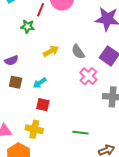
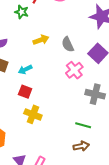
yellow cross: (34, 129) -> (33, 114), moved
green line: (81, 133) -> (83, 125), moved

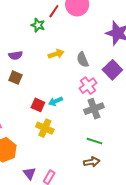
cyan arrow: (25, 69) -> (56, 101), moved
gray cross: (95, 94) -> (94, 109), moved, turned -36

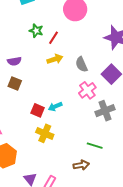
red line: (54, 11) -> (53, 38), moved
gray cross: (94, 109) -> (105, 111), moved
brown arrow: (92, 162) -> (81, 165), moved

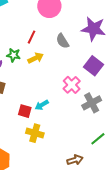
green star: (36, 31) -> (14, 55), moved
gray semicircle: (81, 64) -> (62, 41), moved
green line: (95, 146) -> (98, 139), moved, turned -49

